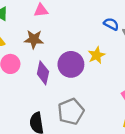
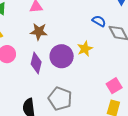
brown star: (34, 39) -> (39, 32), moved
gray pentagon: (71, 111) -> (60, 99), turned -30

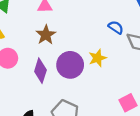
brown star: (39, 32) -> (46, 35), turned 30

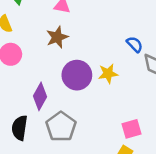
purple diamond: (40, 71) -> (40, 96), moved

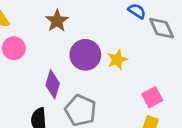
yellow star: (108, 74) -> (117, 60), moved

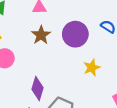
purple circle: (85, 55) -> (75, 34), moved

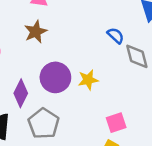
purple circle: (75, 34) -> (55, 77), moved

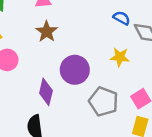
yellow star: (88, 80) -> (120, 57), moved, turned 30
gray pentagon: (44, 123) -> (103, 102), moved

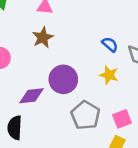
blue semicircle: (122, 18) -> (110, 44), moved
purple diamond: (46, 92) -> (32, 96), turned 60

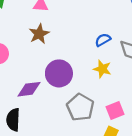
blue semicircle: (110, 44) -> (103, 40), turned -70

